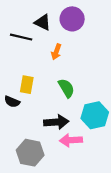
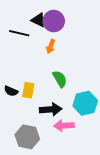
purple circle: (72, 19) -> (54, 21), moved
yellow rectangle: (27, 85) -> (28, 90), moved

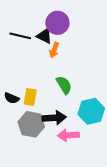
black triangle: (38, 20) -> (44, 36), moved
gray hexagon: (27, 137) -> (31, 124), moved

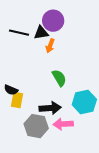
black triangle: (44, 36) -> (41, 33), turned -35
yellow rectangle: (30, 97) -> (17, 100), moved
gray hexagon: (31, 124) -> (36, 126), moved

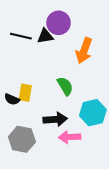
orange arrow: (50, 46) -> (84, 51), moved, size x1.6
yellow rectangle: (17, 100) -> (25, 93), moved
gray hexagon: (36, 126) -> (22, 139), moved

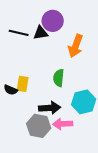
green semicircle: (65, 86) -> (59, 78), turned -144
gray hexagon: (22, 139) -> (39, 126), moved

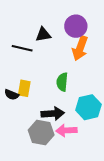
purple circle: (53, 21) -> (76, 26), moved
black line: (19, 33) -> (22, 48), moved

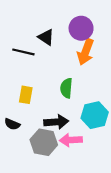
black triangle: (43, 35) -> (46, 37), turned 42
black semicircle: (12, 95) -> (12, 124), moved

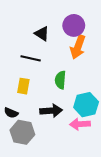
black line: (23, 52) -> (31, 58), moved
pink arrow: (71, 140) -> (80, 124), moved
gray hexagon: (44, 142) -> (22, 132), moved

